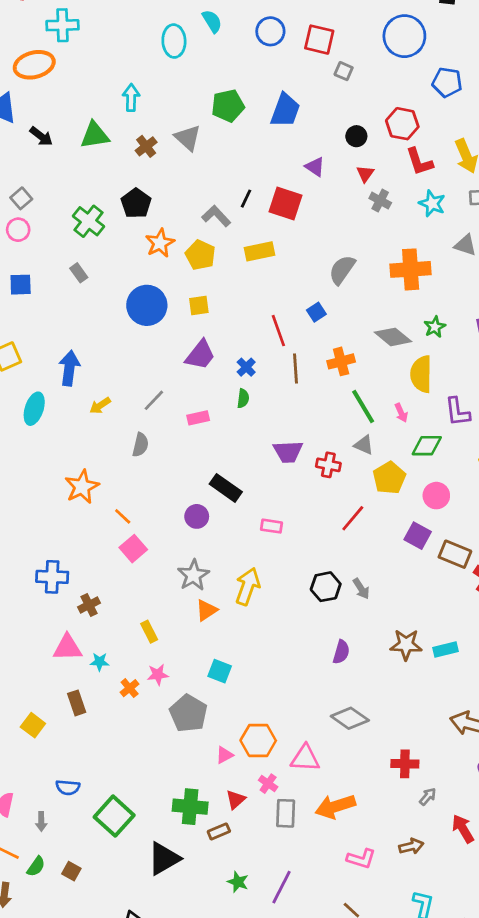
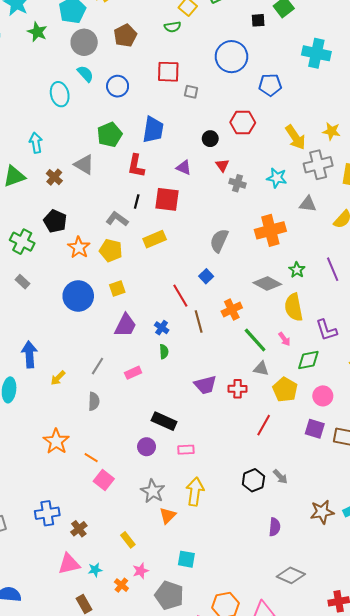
blue circle: (270, 31) -> (118, 86), moved
red L-shape: (419, 162) -> (136, 166), moved, turned 40
pink rectangle: (272, 526) -> (186, 450), moved

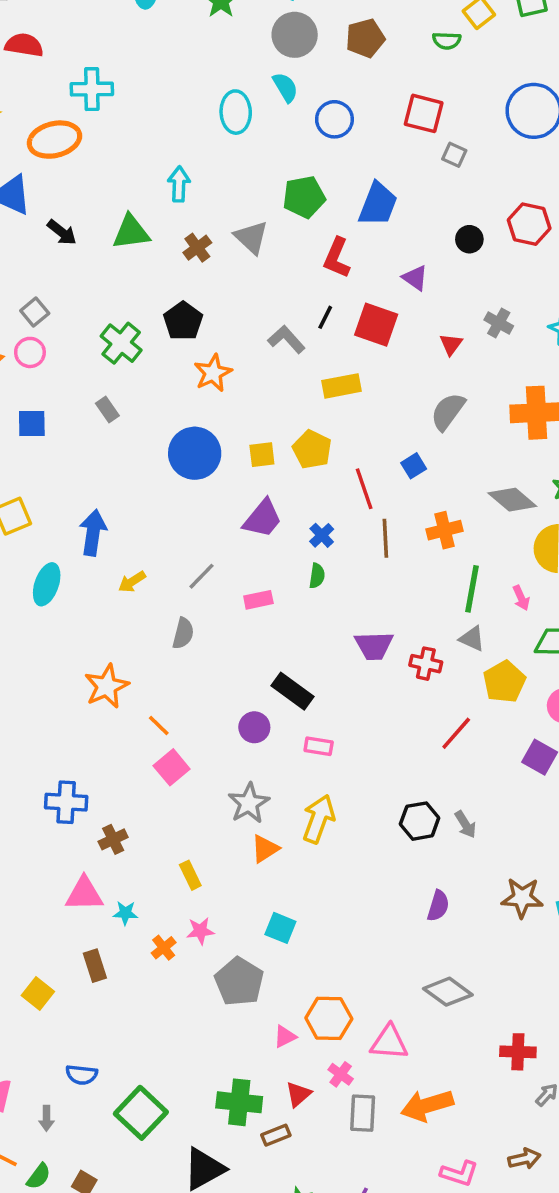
red triangle: (222, 165) -> (451, 344), moved
yellow pentagon: (111, 250) -> (312, 449), moved
green line: (255, 340) -> (472, 589), turned 40

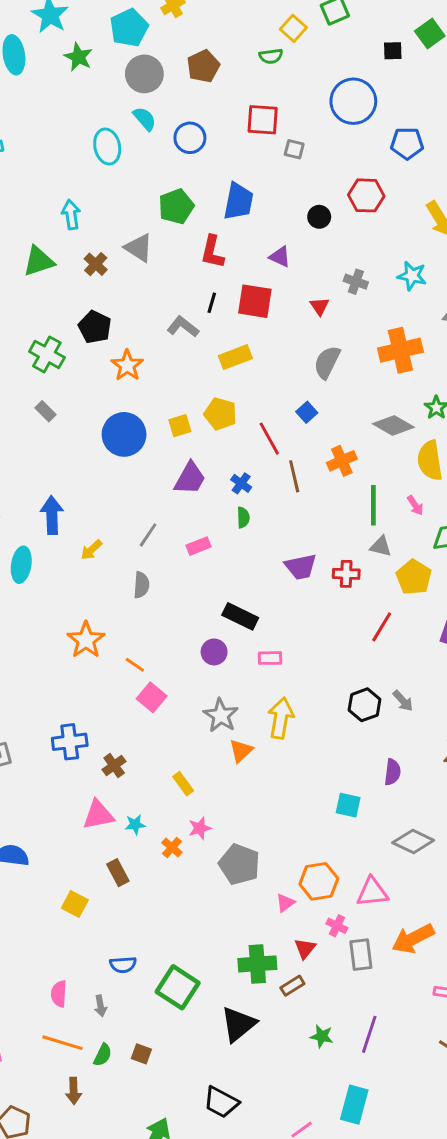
cyan square: (280, 928) -> (348, 805), moved

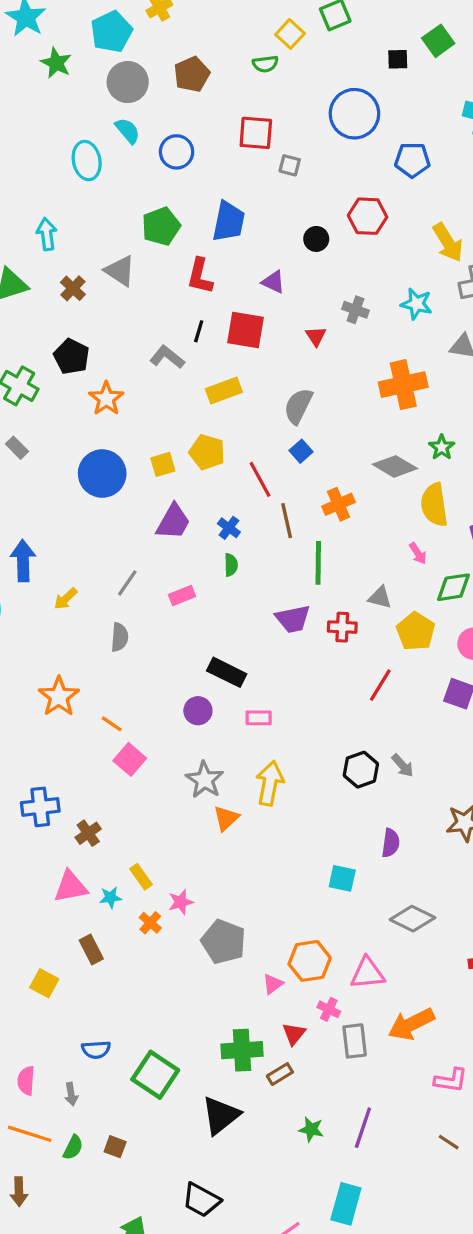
gray semicircle: (327, 362) -> (298, 406), moved
green line: (373, 505) -> (318, 563), moved
yellow rectangle: (183, 784) -> (141, 877), moved
brown arrow: (74, 1091) -> (19, 1192), moved

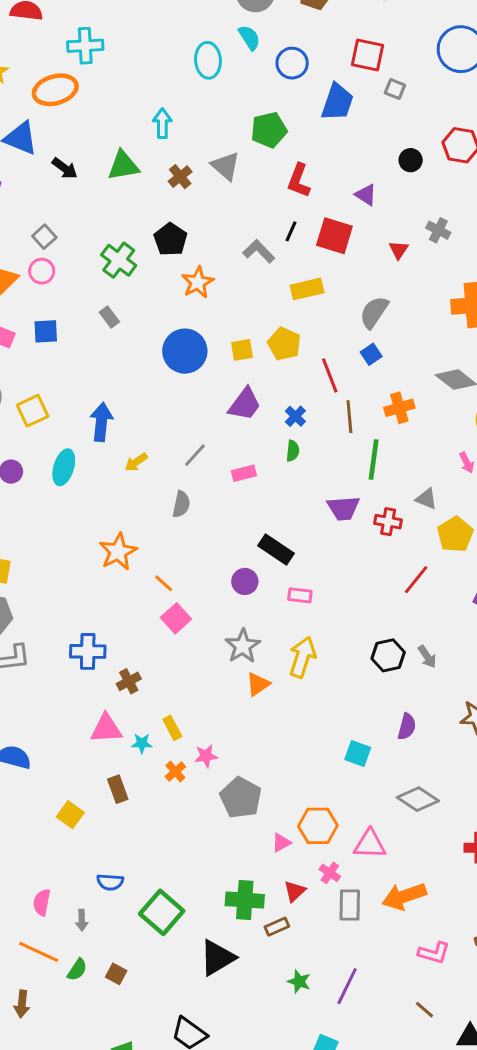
blue trapezoid: (229, 221) -> (337, 102), moved

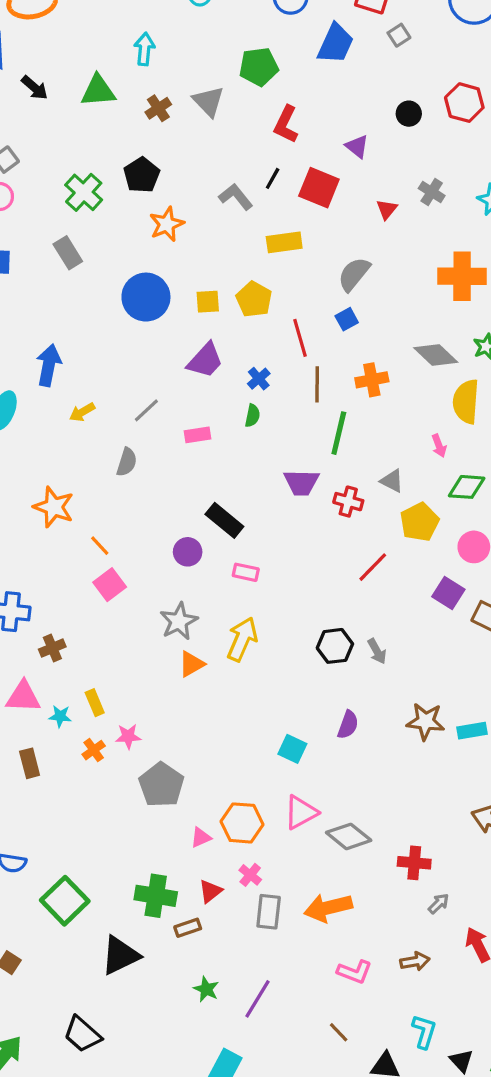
gray square: (395, 89) -> (399, 35), turned 30
gray rectangle: (109, 317) -> (68, 253), size x1.4
orange star: (118, 552) -> (54, 507), turned -30
gray diamond: (418, 799) -> (349, 836), moved
pink triangle: (370, 844) -> (301, 812), moved, turned -36

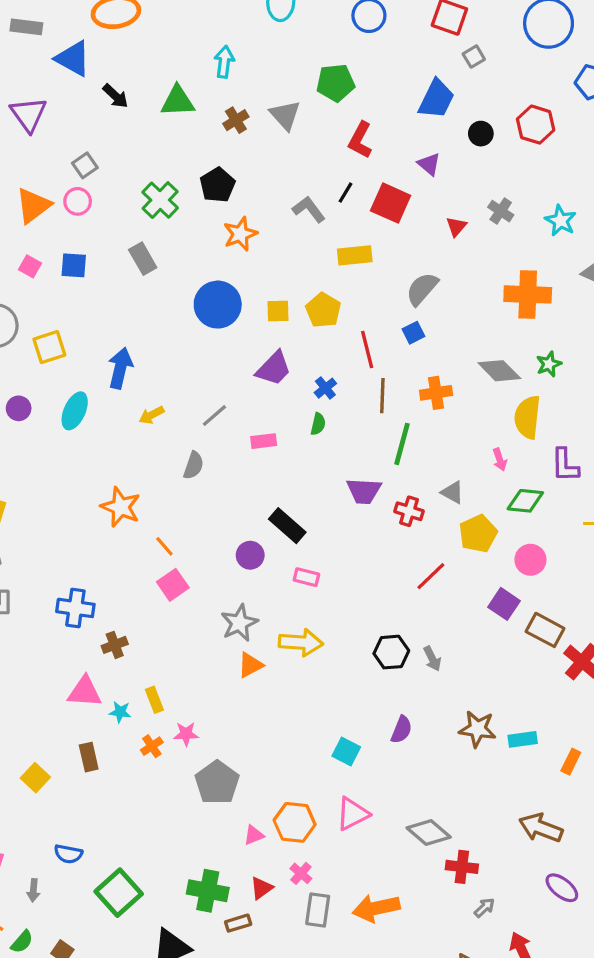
blue trapezoid: (336, 44) -> (436, 99), moved
yellow arrow: (242, 639) -> (301, 642), turned 69
gray diamond: (349, 836) -> (429, 832), moved

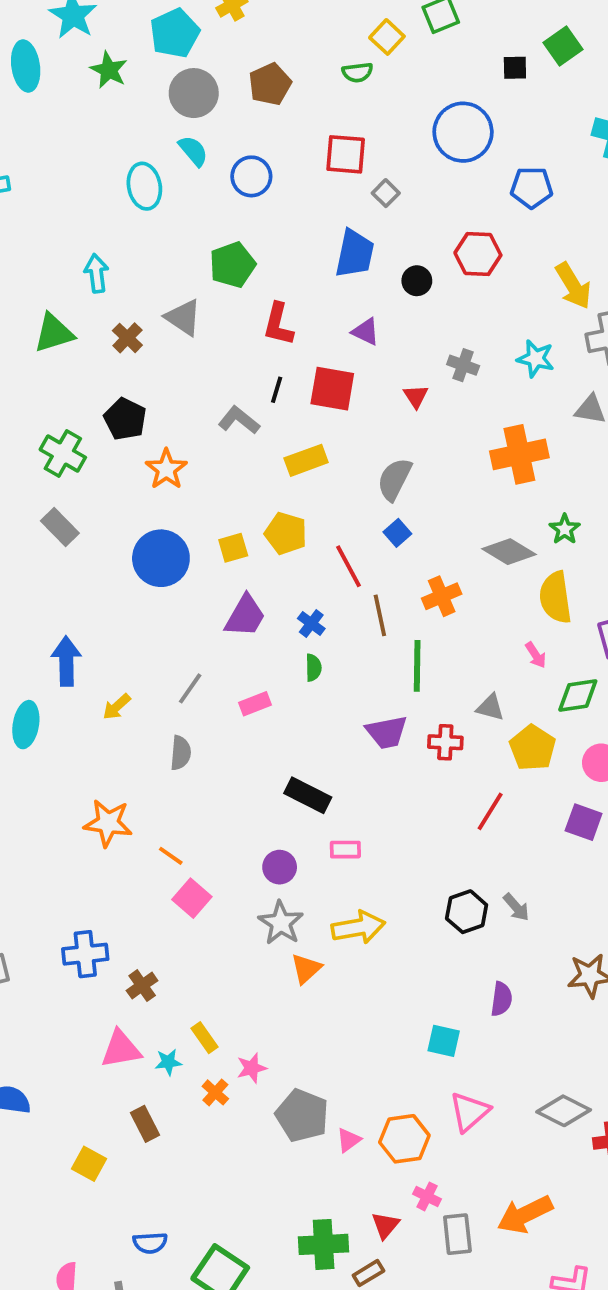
purple circle: (250, 555) -> (280, 867), moved
pink triangle: (254, 835) -> (349, 1140), moved

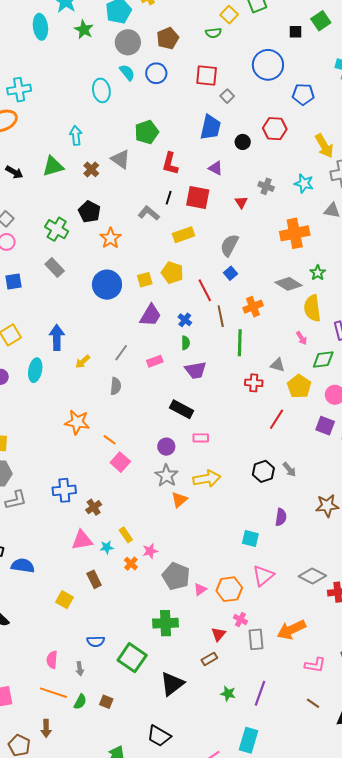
blue circle: (251, 176) -> (156, 73), moved
purple trapezoid: (387, 732) -> (196, 370), moved
green cross: (324, 1244) -> (166, 623), moved

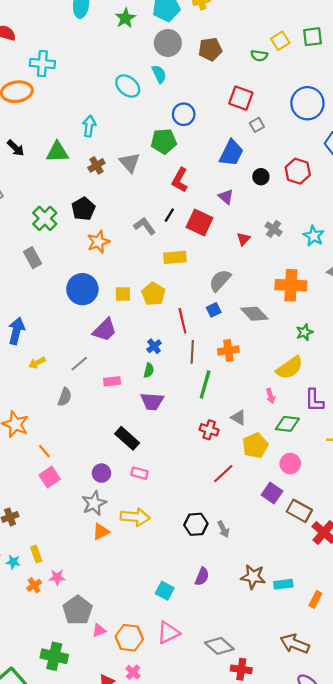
blue circle: (156, 73) -> (184, 114), moved
cyan ellipse: (101, 90) -> (128, 86), turned -55
gray diamond: (288, 284) -> (254, 314), moved
yellow semicircle: (312, 308) -> (290, 368), turned -132
purple trapezoid: (150, 315) -> (105, 330), moved

